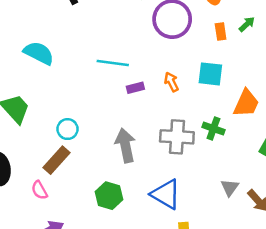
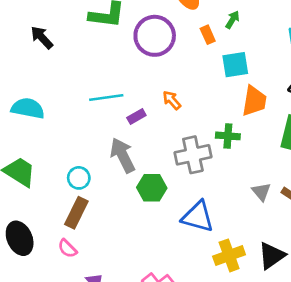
cyan square: (210, 74) -> (235, 65), moved
gray arrow: (125, 145) -> (123, 155), moved
green hexagon: (109, 196) -> (152, 188), moved

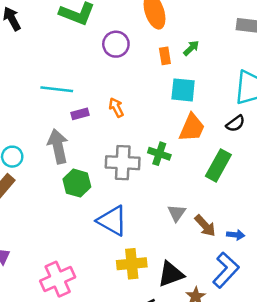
purple circle: (155, 36) -> (116, 44), size x0.7

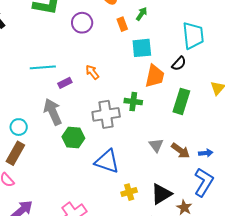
black semicircle: (235, 124) -> (179, 64), moved
yellow cross: (132, 264) -> (129, 192), size x0.7

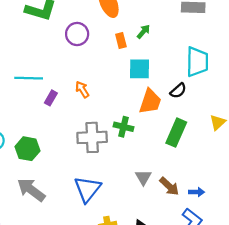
purple rectangle: (65, 83) -> (51, 98), turned -40
gray arrow: (53, 112) -> (31, 190), moved, turned -36
green hexagon: (73, 138) -> (28, 149), moved
blue triangle: (107, 161) -> (87, 189), turned 44

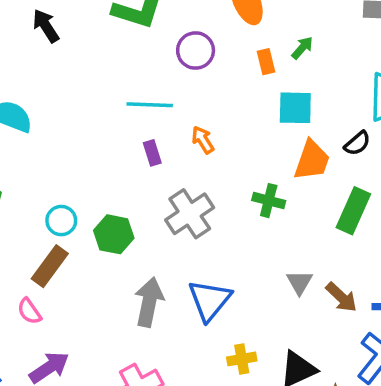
cyan line: (29, 78) -> (150, 105), moved
purple rectangle: (51, 98) -> (152, 153), turned -48
gray cross: (92, 137) -> (190, 214), moved, turned -32
gray arrow: (31, 190) -> (149, 302), moved, turned 64

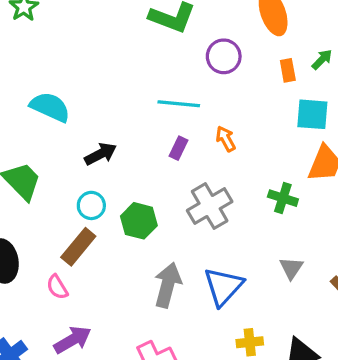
black arrow: (46, 26) -> (101, 154), moved, turned 92
purple rectangle: (152, 153) -> (179, 148), turned 40
gray triangle: (299, 282) -> (291, 268), moved

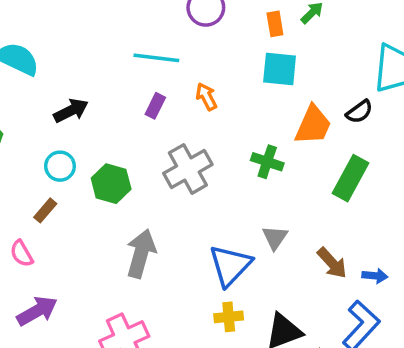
cyan square: (312, 114) -> (280, 69), moved
brown rectangle: (78, 247) -> (45, 210), size x0.6
blue triangle: (223, 287) -> (230, 265), moved

